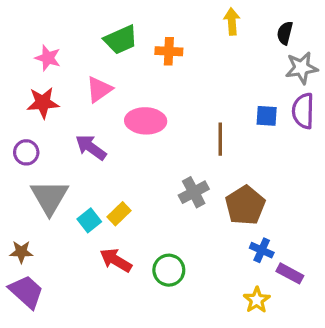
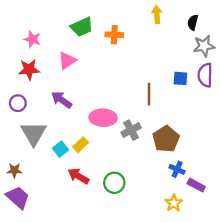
pink ellipse: (146, 121) -> (103, 118), moved

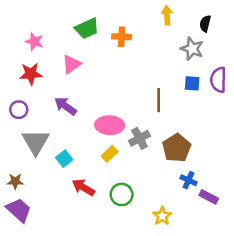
gray star: (204, 46) -> (192, 49), moved, turned 30
yellow rectangle: (81, 145) -> (110, 154), moved
yellow star: (174, 203) -> (162, 216), moved

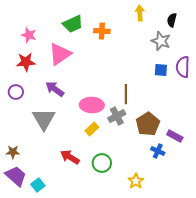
pink triangle: (71, 64) -> (60, 54), size x1.4
brown line: (159, 100) -> (126, 94), moved
gray triangle: (36, 142) -> (44, 119), moved
cyan square: (64, 159) -> (38, 185), moved
purple rectangle: (209, 197) -> (175, 136), moved

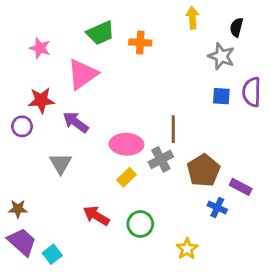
red star: (26, 62) -> (41, 100), moved
gray triangle: (44, 119) -> (61, 164), size x0.7

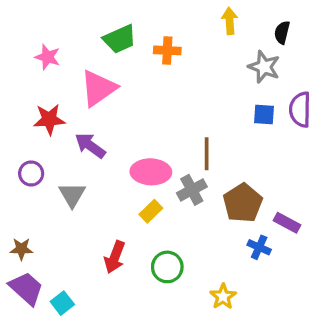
purple circle: (22, 126) -> (31, 173), moved
red arrow: (96, 216) -> (115, 257), turned -100

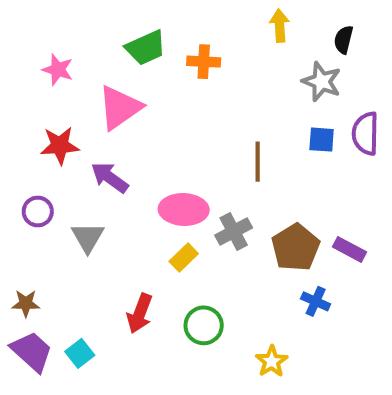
brown line: (207, 154) -> (258, 162), moved
purple rectangle: (287, 223) -> (350, 249), moved
cyan square: (62, 303) -> (80, 353), moved

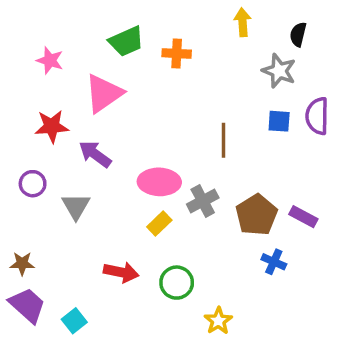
red arrow: (140, 313) -> (121, 272), turned -100
cyan square: (80, 353) -> (74, 321), moved
yellow star: (272, 361) -> (218, 321), moved

